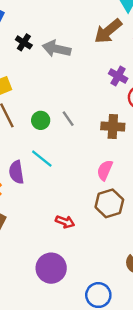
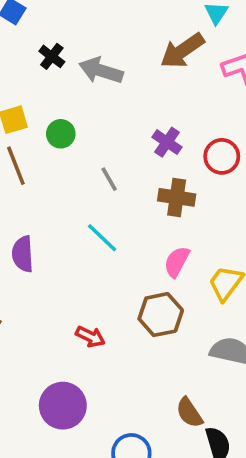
purple cross: (118, 76) -> (167, 142), moved
green circle: (41, 120) -> (61, 134), moved
cyan line: (42, 159) -> (102, 238), moved
pink semicircle: (105, 170) -> (177, 262), moved

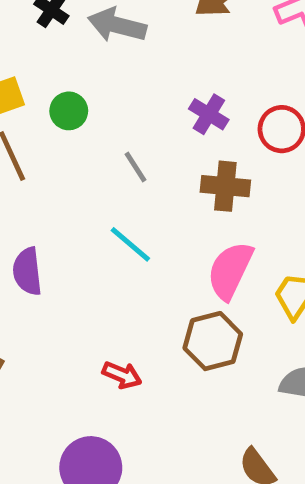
pink semicircle: (177, 262) -> (230, 271), size x1.4

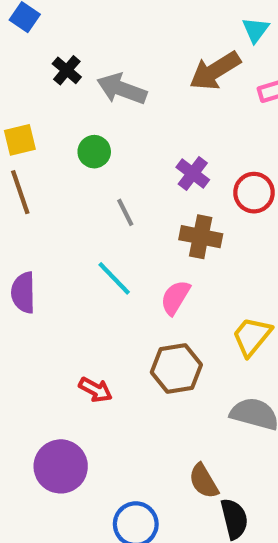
green circle: (69, 111) -> (94, 152), moved
pink semicircle: (230, 271) -> (175, 297), moved, size x0.7

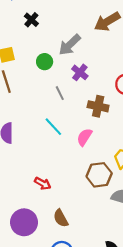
gray arrow: (122, 89) -> (70, 45), moved, turned -65
purple cross: (193, 173) -> (80, 72), moved
brown hexagon: (176, 368) -> (99, 175), moved
brown semicircle: (204, 481) -> (61, 218), moved

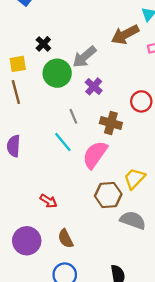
black cross: (31, 20) -> (43, 44), moved
green circle: (45, 62) -> (57, 73), size x1.6
gray line: (60, 93) -> (73, 116), moved
pink semicircle: (84, 137) -> (95, 155), size x1.5

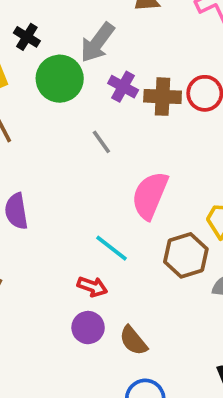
brown cross: (111, 123) -> (163, 97), moved
cyan line: (63, 142) -> (111, 248), moved
purple circle: (27, 241) -> (88, 328), moved, size x0.7

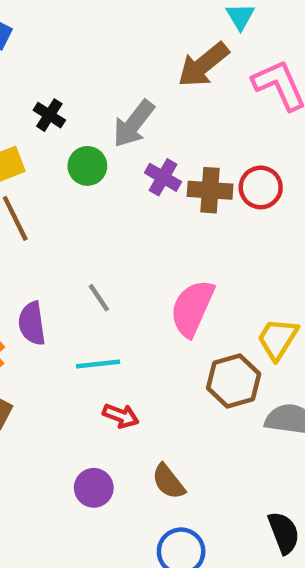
green circle: (60, 79) -> (87, 166), size x0.7
gray line: (101, 142) -> (99, 298), moved
cyan line: (111, 248) -> (98, 364), moved, turned -45
purple circle: (88, 328) -> (94, 488), moved

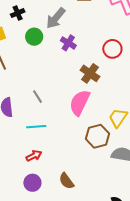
black cross: (49, 115) -> (18, 13), turned 32
brown cross: (210, 190) -> (90, 73), moved, turned 30
red arrow: (121, 416) -> (34, 156), moved, turned -49

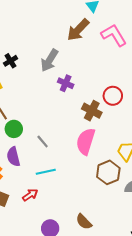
green circle: (34, 37) -> (14, 129), moved
red circle: (112, 49) -> (113, 96), moved
red arrow: (34, 156) -> (30, 195), moved

